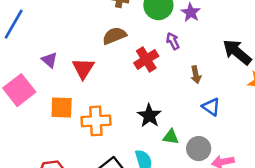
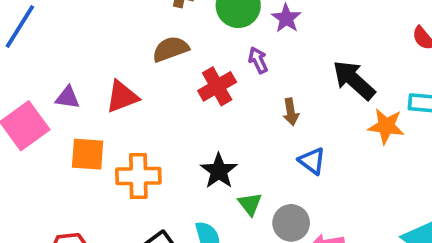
purple triangle: (49, 60) -> (68, 98), moved, turned -35
red triangle: (83, 68) -> (122, 97), turned 35
green triangle: (171, 137) -> (250, 204), turned 42

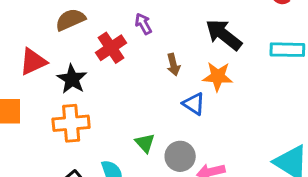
orange star: (386, 126) -> (218, 76), moved
black star: (219, 171) -> (72, 79), moved
orange cross: (138, 176) -> (71, 123), moved

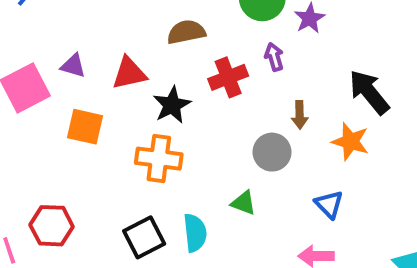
blue triangle: (194, 104) -> (329, 204), moved
green triangle: (145, 143) -> (244, 203), turned -40
gray circle: (180, 156) -> (272, 152), moved

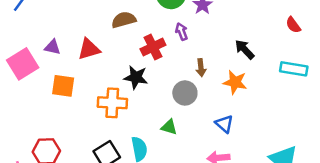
black arrow: (369, 92) -> (245, 49), size x0.7
black star: (172, 105) -> (136, 77), moved, turned -30

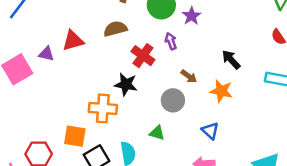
red cross: (153, 47) -> (143, 56), turned -30
red triangle: (89, 49) -> (73, 41), moved
brown arrow: (201, 68) -> (189, 76), turned -49
orange square: (63, 86) -> (75, 136), moved

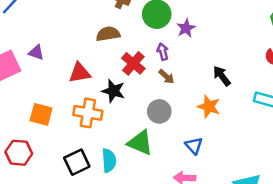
red triangle: (73, 41) -> (80, 73), moved
brown arrow: (189, 76) -> (166, 77), moved
green triangle: (157, 133) -> (140, 143), size x1.6
orange square: (75, 136) -> (41, 114), moved

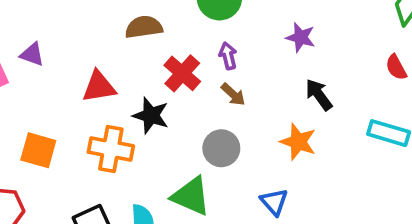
purple star: (186, 28) -> (301, 37), moved, turned -30

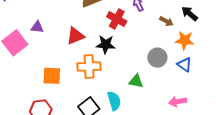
brown arrow: (233, 94) -> (166, 21), moved
gray circle: (221, 148) -> (157, 58), moved
green triangle: (191, 196) -> (136, 81), size x0.7
blue triangle: (274, 202) -> (184, 65), moved

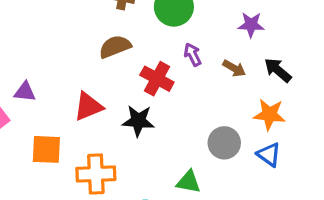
brown arrow: (166, 21) -> (234, 68), moved
orange cross: (89, 66) -> (96, 174), moved
orange square: (52, 76) -> (46, 149), moved

